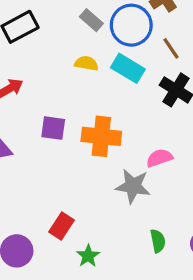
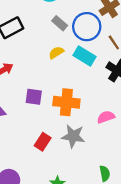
yellow semicircle: (86, 63) -> (56, 53), turned -42
gray star: (133, 186) -> (73, 136), moved
red rectangle: (62, 226) -> (43, 142), moved

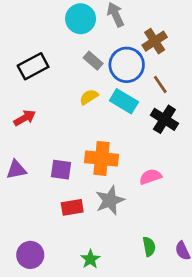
purple square: (34, 97) -> (61, 170), moved
gray star: (73, 136) -> (110, 200), turned -30
red rectangle: (43, 142) -> (72, 207), turned 48

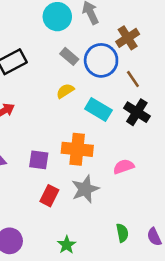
cyan rectangle: (124, 101) -> (98, 109), moved
red rectangle: (72, 207) -> (49, 196), turned -54

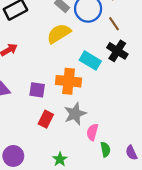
yellow semicircle: (65, 91) -> (59, 34), size x1.6
cyan rectangle: (98, 109) -> (90, 61), moved
pink semicircle: (124, 167) -> (92, 132), moved, turned -56

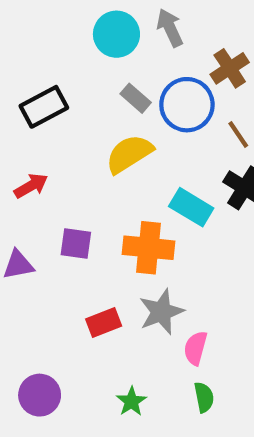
purple square: (37, 90) -> (76, 243), moved
red rectangle: (46, 119) -> (104, 322), turned 42
green semicircle: (105, 149) -> (204, 397), moved

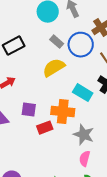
gray star: (161, 312) -> (84, 135), moved, turned -30
red rectangle: (104, 322) -> (45, 128), moved

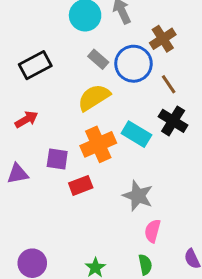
orange cross: (63, 112) -> (98, 144), moved, turned -30
pink semicircle: (85, 159) -> (153, 231), moved

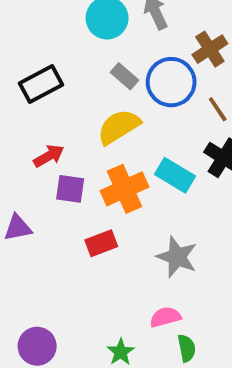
red arrow: (26, 119) -> (49, 156), moved
purple square: (57, 159) -> (70, 189), moved
pink semicircle: (153, 231) -> (165, 317), moved, turned 60

